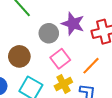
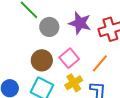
gray circle: (49, 33) -> (49, 27), moved
brown circle: (19, 56) -> (42, 60), moved

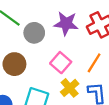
brown circle: (42, 60) -> (14, 64), moved

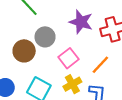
gray circle: (34, 33) -> (45, 37), moved

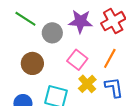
gray circle: (45, 37) -> (52, 33), moved

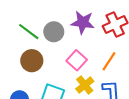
green line: (25, 19) -> (29, 32), moved

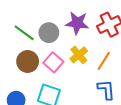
pink square: (77, 60) -> (53, 62), moved
yellow cross: (85, 85) -> (79, 55), moved

